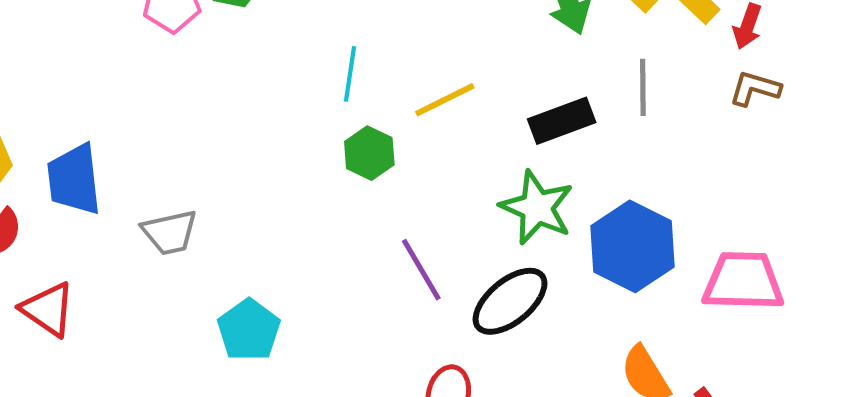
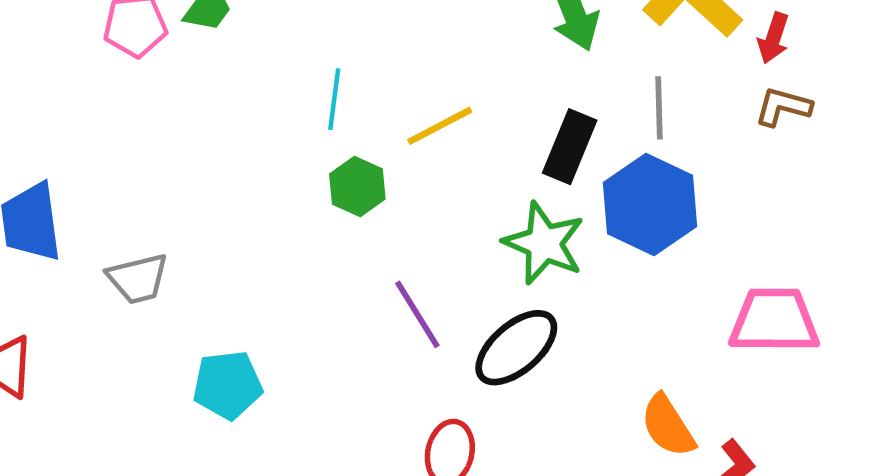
black rectangle: (562, 121) -> (570, 147), turned -46
blue hexagon: (633, 246) -> (650, 204), moved
cyan pentagon: (249, 330) -> (228, 385), turned 30

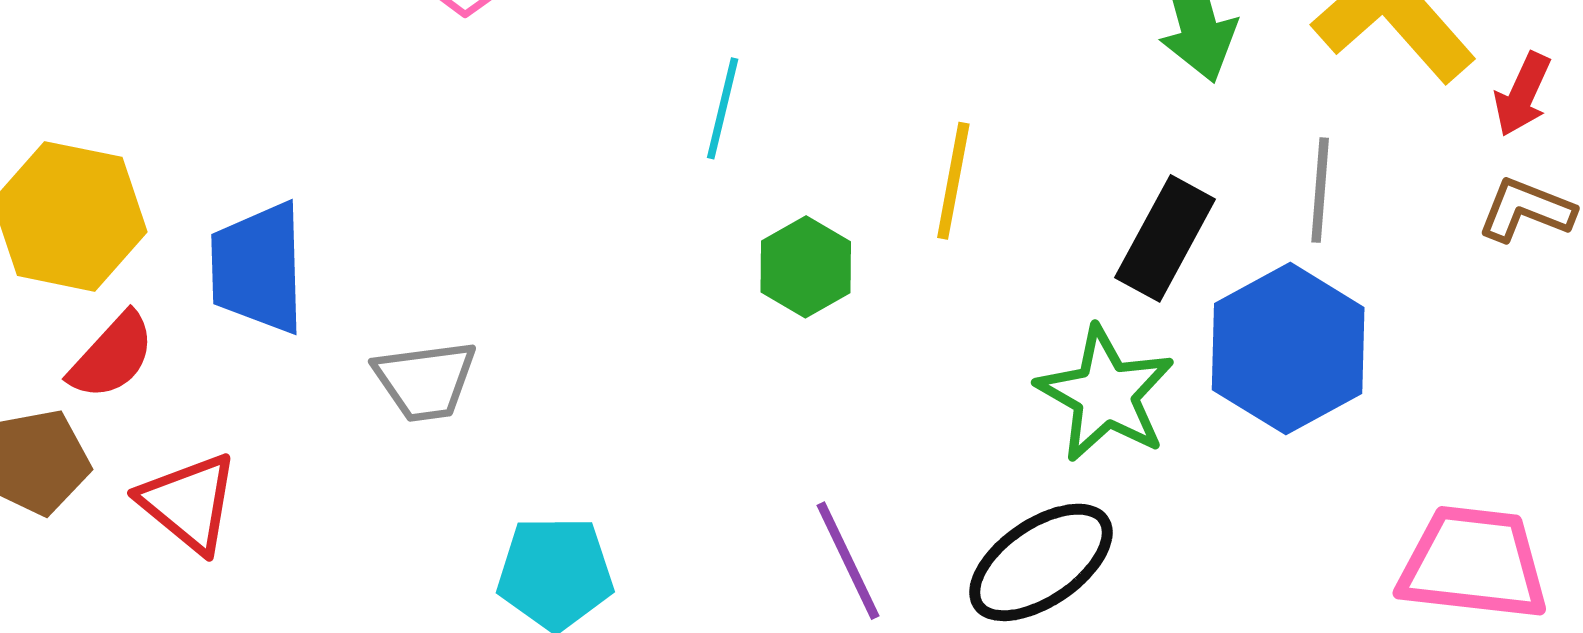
cyan line: (334, 99) -> (723, 108), moved
yellow line: (440, 126) -> (953, 181), turned -58
purple line: (417, 314) -> (848, 561), moved

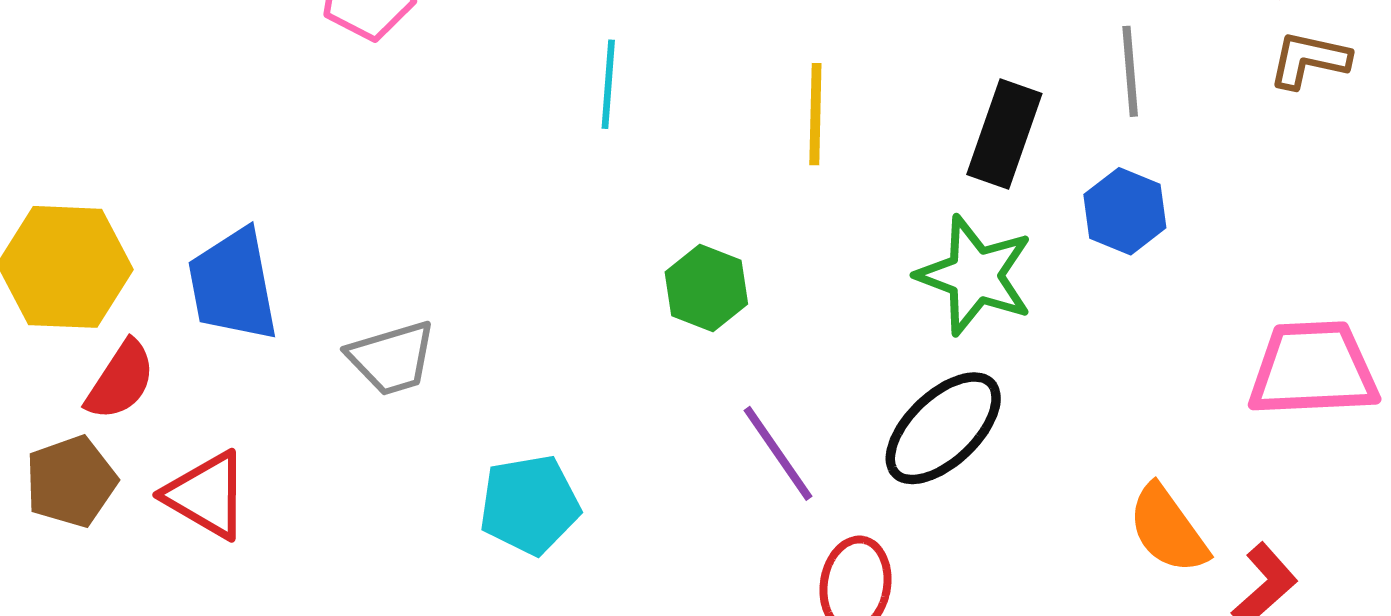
green hexagon: (806, 267) -> (706, 288), moved
blue hexagon: (1288, 349) -> (1125, 211), size x0.6

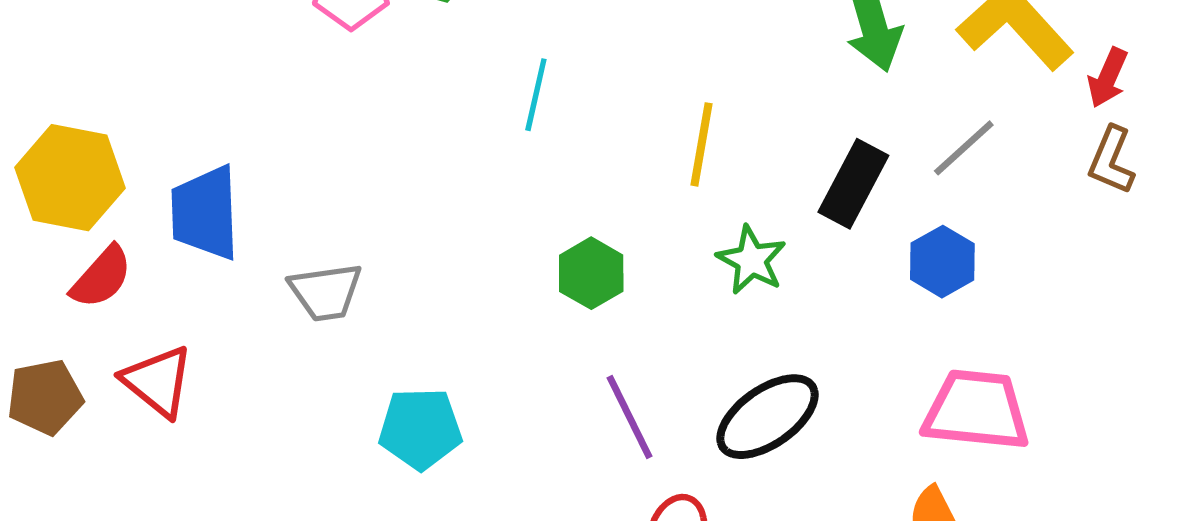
brown L-shape: (1309, 60) -> (1111, 160), turned -88
gray line: (1130, 71) -> (964, 148), turned 44
green star: (975, 275) -> (751, 260), moved, size x0.7
pink trapezoid: (1313, 369) -> (976, 410), moved
brown pentagon: (71, 481) -> (45, 397), moved

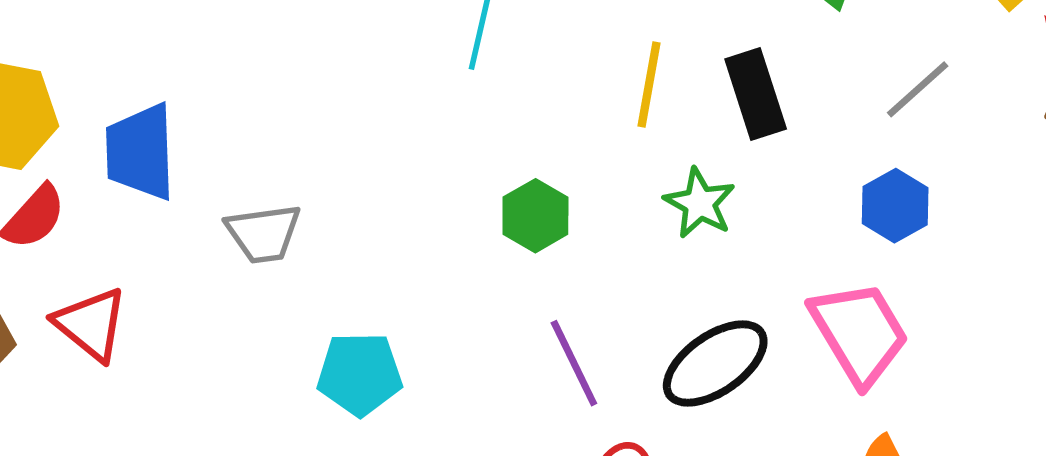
black rectangle: (853, 184) -> (756, 94), moved, turned -46
pink trapezoid: (976, 410) -> (859, 333), moved, turned 53

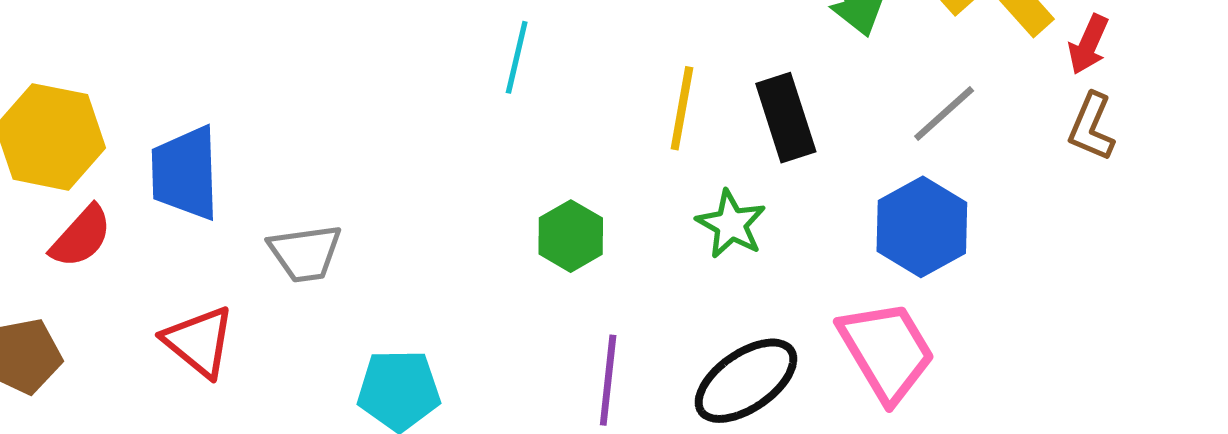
blue hexagon: (895, 206) -> (922, 227), size x1.4
red triangle: (91, 324) -> (199, 342), moved
purple line: (574, 363) -> (608, 380), turned 32

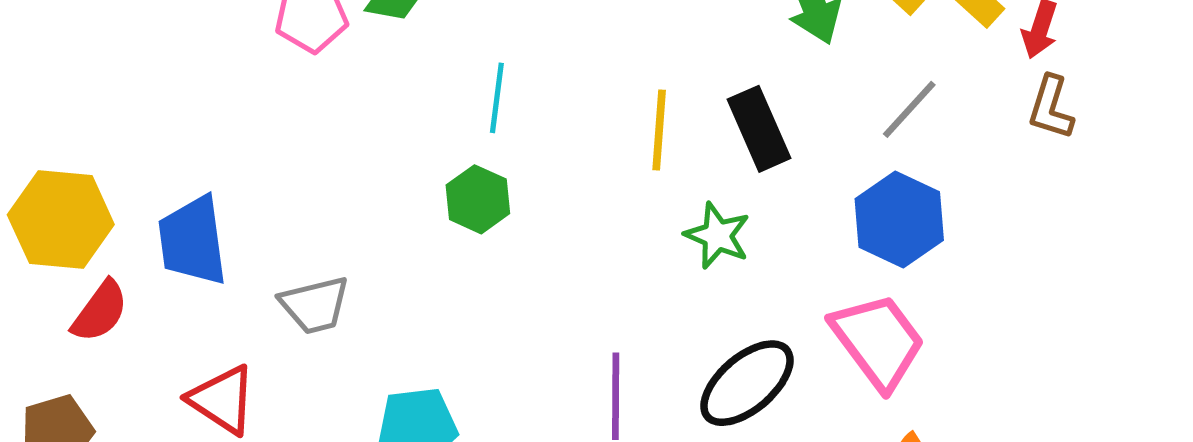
green hexagon: (571, 236) -> (478, 199), moved

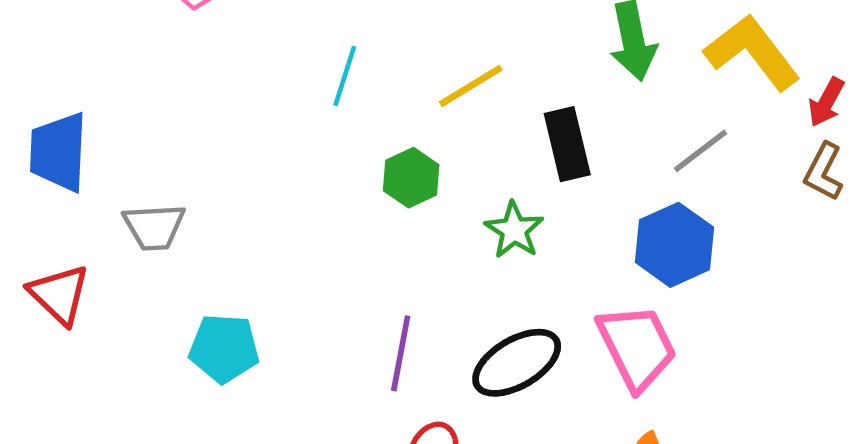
yellow line: (659, 130) -> (471, 86), moved, turned 44
green hexagon: (478, 199) -> (411, 178), moved

